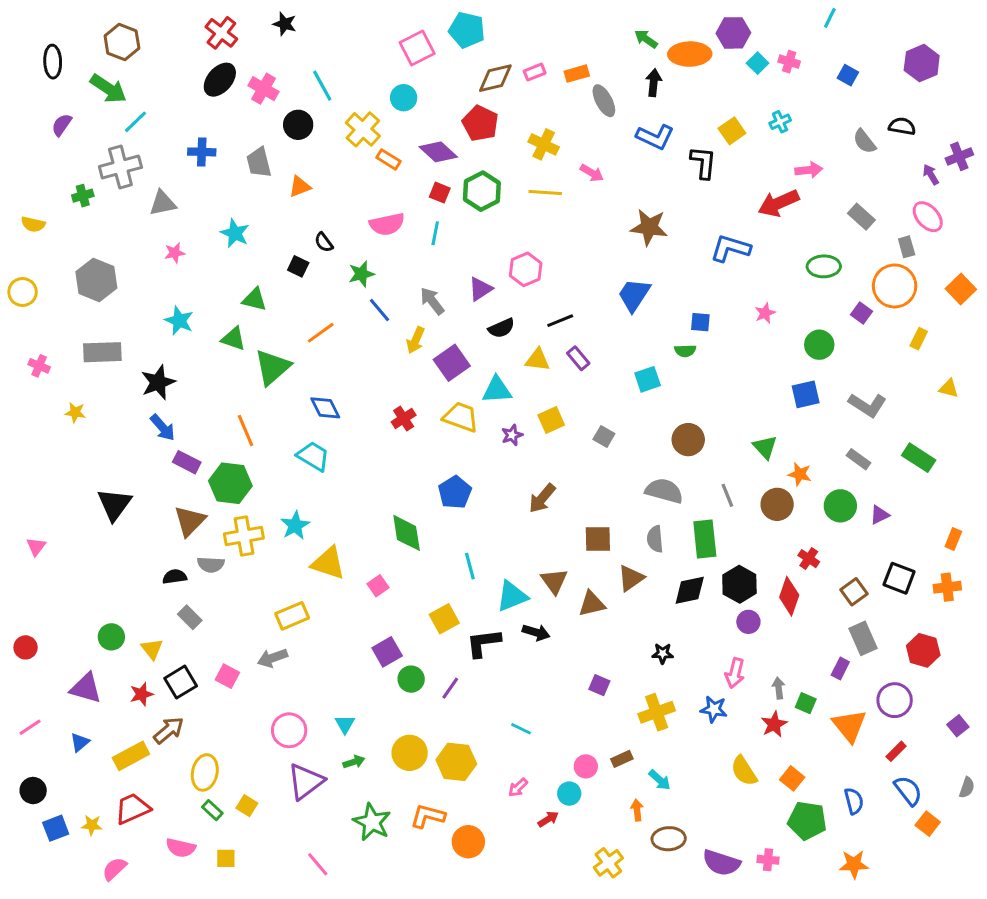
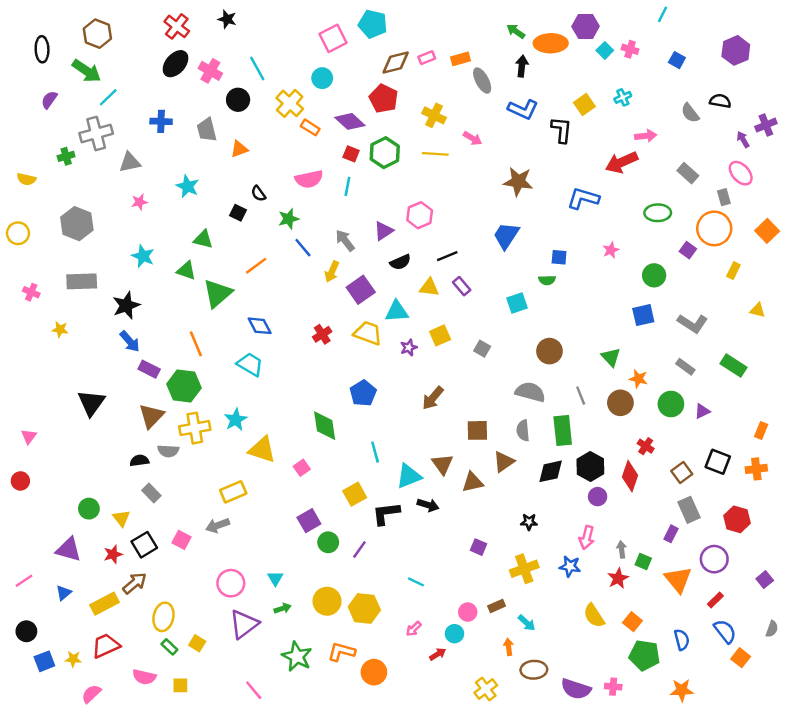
red circle: (26, 647) -> (20, 481), moved

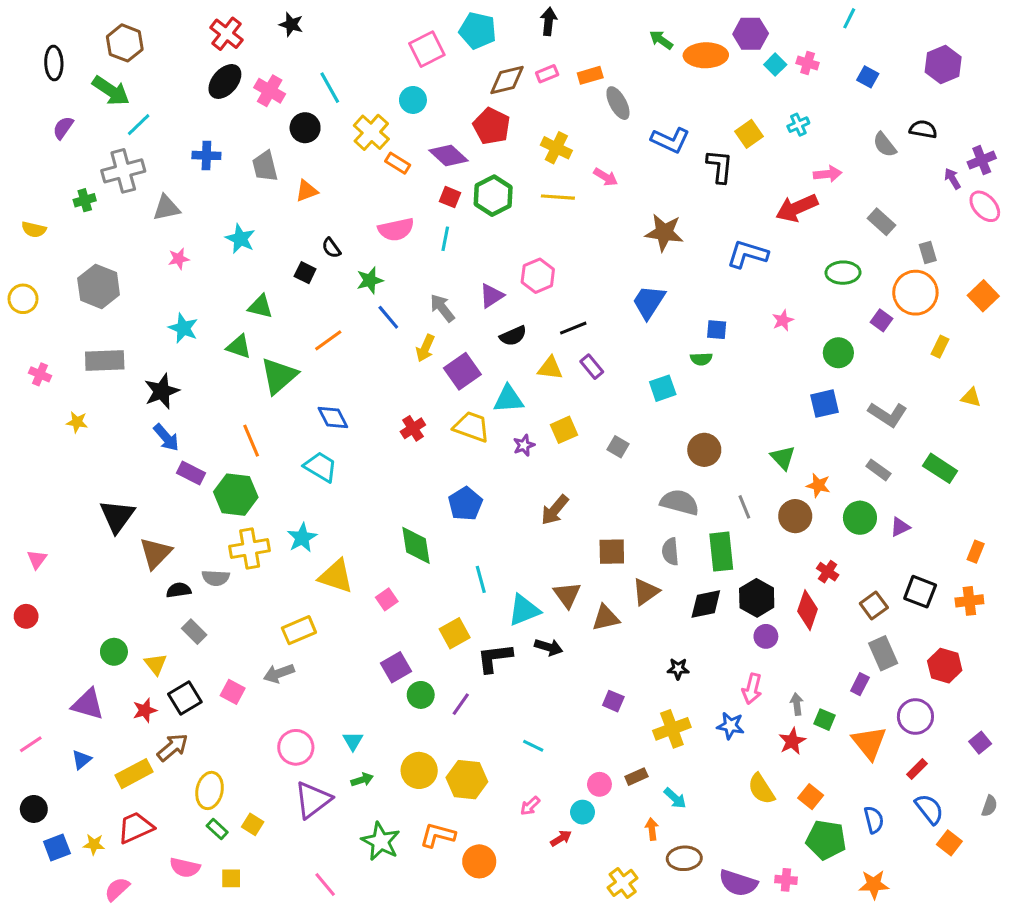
black arrow: (522, 66) -> (549, 21), moved
pink ellipse: (741, 173) -> (985, 206), moved
brown triangle: (151, 416) -> (156, 553), moved

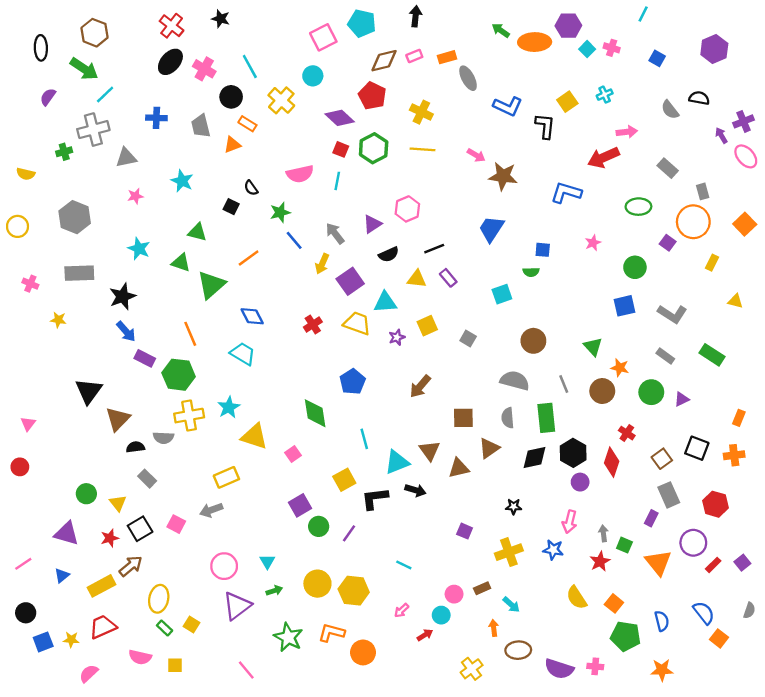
orange rectangle: (398, 163) -> (247, 124), moved
pink arrow: (606, 177) -> (476, 155), moved
red rectangle: (917, 769) -> (713, 565), moved

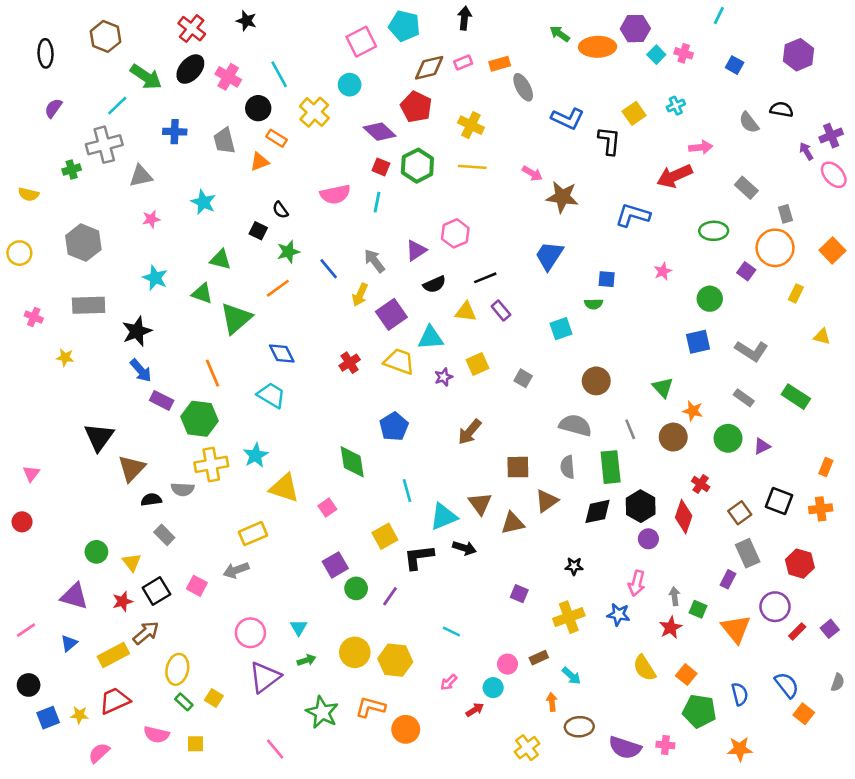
green arrow: (84, 69) -> (146, 77), moved
green star: (280, 212) -> (288, 252), moved

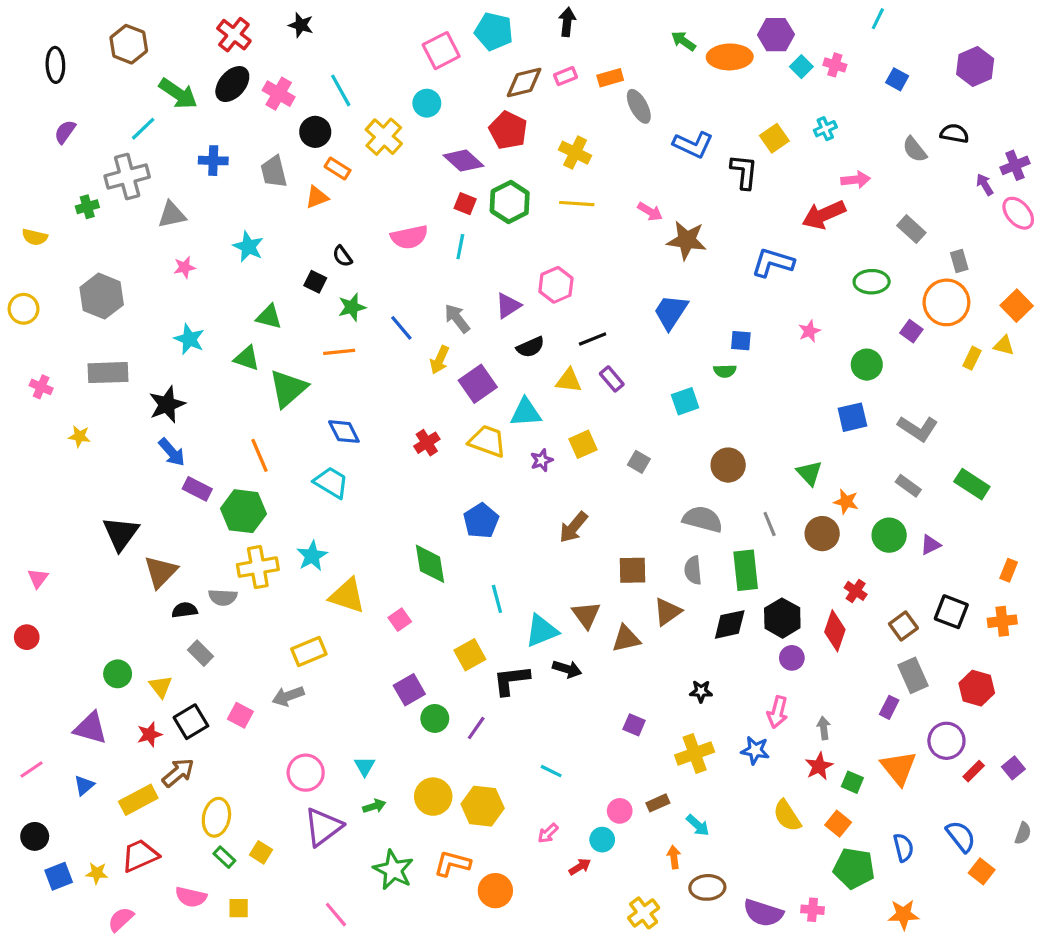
orange line: (278, 288) -> (339, 352), turned 30
yellow triangle: (822, 337) -> (1004, 345), moved
green square: (698, 609) -> (852, 782), moved

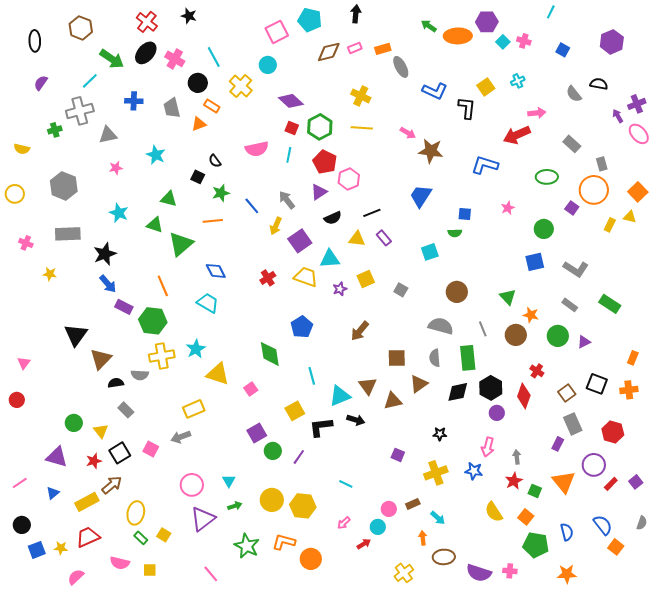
red pentagon: (508, 130) -> (325, 162), moved

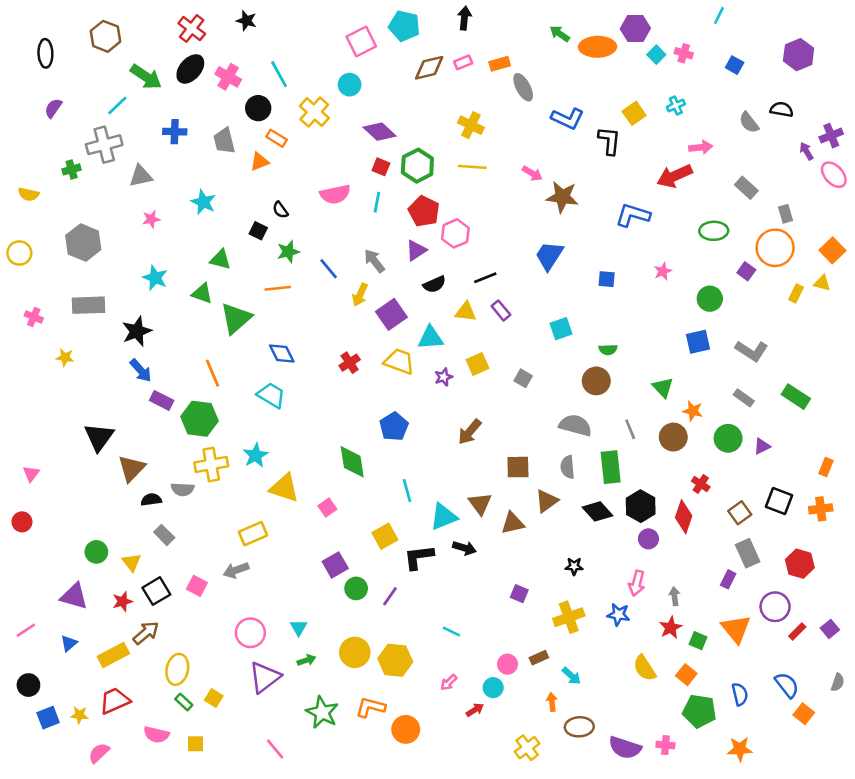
green semicircle: (455, 233) -> (608, 350), moved
black diamond: (458, 392) -> (598, 511), turned 60

